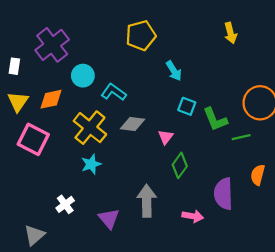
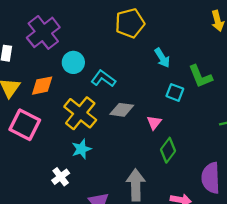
green L-shape: (215, 119) -> (200, 76), moved
white cross: (65, 204) -> (61, 177), moved

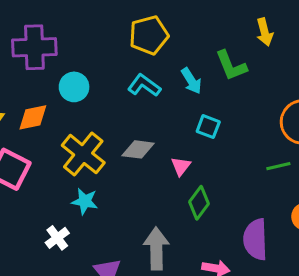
purple cross: (43, 32) -> (34, 47), turned 36
green L-shape: (200, 76) -> (231, 66), moved
cyan L-shape: (103, 79) -> (144, 85), moved
cyan star: (81, 149) -> (85, 201), turned 30

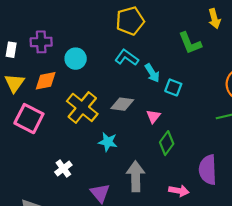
purple cross: (34, 47) -> (41, 42), moved, size x0.7
cyan arrow: (191, 81) -> (152, 73), moved
cyan star: (85, 201) -> (108, 142), moved

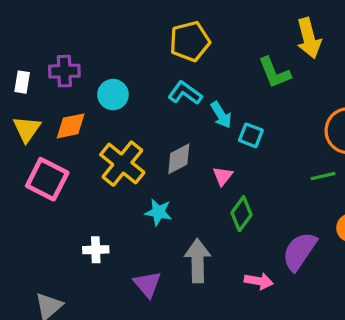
yellow arrow: (214, 19) -> (309, 38), size x1.4
gray diamond: (122, 104) -> (179, 159), turned -35
white cross: (63, 169) -> (96, 250), turned 35
purple semicircle: (208, 170) -> (299, 251), turned 36

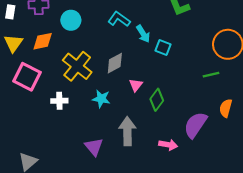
pink triangle: (223, 176) -> (136, 85), moved
white cross: (96, 250) -> (59, 101), moved

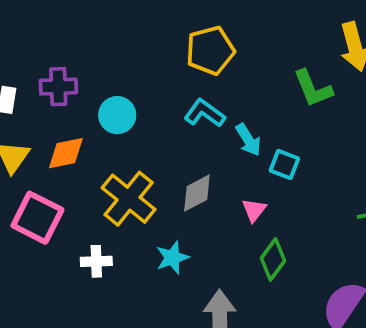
pink triangle: (136, 85) -> (254, 210), moved
cyan star: (101, 99) -> (172, 258), turned -30

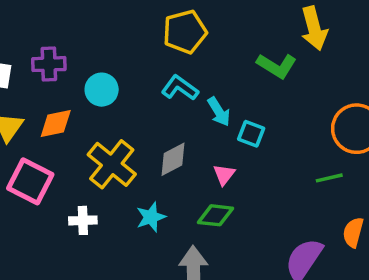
green L-shape: (313, 88) -> (277, 66), turned -36
green diamond: (273, 259) -> (215, 215), moved, turned 60

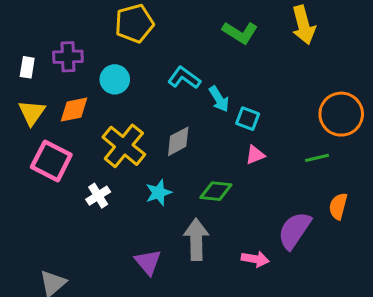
yellow pentagon: (185, 32) -> (134, 24), moved
green L-shape: (277, 66) -> (240, 33), moved
pink triangle: (224, 175) -> (255, 155), moved, turned 30
white cross: (83, 220) -> (98, 196), turned -30

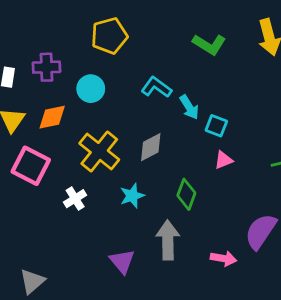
green diamond: (216, 191) -> (186, 194), turned -76

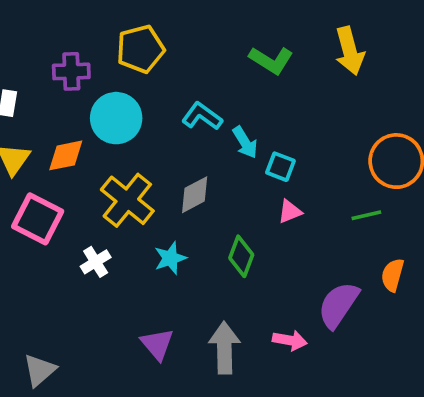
purple cross: (46, 67) -> (71, 71), moved
cyan circle: (91, 89) -> (116, 118), size x1.4
gray arrow: (168, 240) -> (224, 348), moved

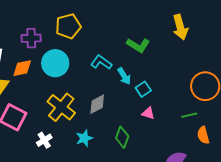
green L-shape: (271, 60) -> (138, 45), moved
orange diamond: (66, 155) -> (22, 68), moved
cyan square: (280, 167) -> (143, 89), turned 35
pink triangle: (290, 211) -> (148, 113), turned 40
orange semicircle: (393, 275) -> (203, 135), moved, turned -30

